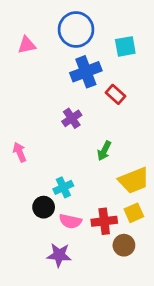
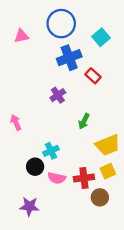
cyan square: (125, 46) -> (101, 37), turned -30
purple star: (59, 255) -> (29, 206), moved

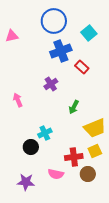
pink triangle: (21, 36) -> (12, 36), moved
pink arrow: (16, 122) -> (18, 100), moved
pink semicircle: (57, 178) -> (56, 174), moved

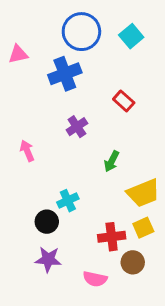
cyan square: (89, 33) -> (131, 36), moved
blue cross: (61, 51) -> (65, 74), moved
pink semicircle: (56, 174) -> (95, 279), moved
purple star: (26, 182) -> (48, 259), moved

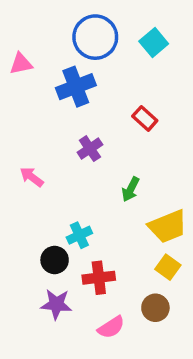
pink arrow: (27, 151) -> (32, 177), turned -30
yellow square: (143, 228) -> (168, 267), turned -30
red cross: (112, 237) -> (99, 278), moved
pink semicircle: (95, 279) -> (111, 327), turned -45

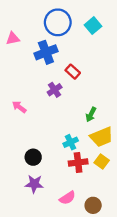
red rectangle: (145, 118) -> (73, 72), moved
green arrow: (131, 189) -> (91, 114), moved
cyan cross: (79, 235) -> (71, 142), moved
red cross: (99, 278) -> (78, 163), moved
brown circle: (155, 308) -> (93, 205), moved

